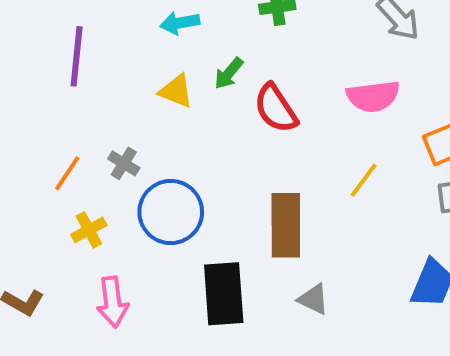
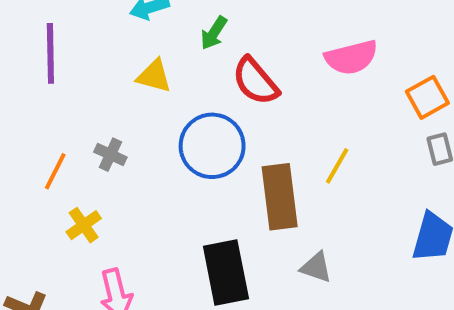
green arrow: (229, 73) -> (214, 33), moved
yellow line: (364, 180) -> (337, 166), moved
blue circle: (171, 212) -> (212, 146), moved

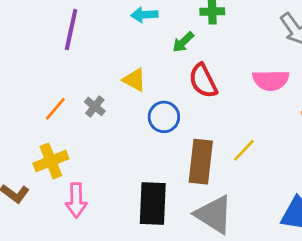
yellow triangle: (154, 76) -> (134, 80), moved
blue circle: (212, 146) -> (164, 117), size x0.7
yellow cross: (84, 225) -> (51, 161), moved, size x1.4
gray triangle: (316, 267) -> (214, 214), size x1.8

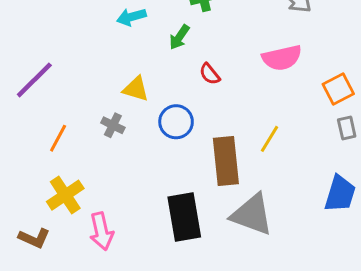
purple line: (71, 29) -> (34, 80), moved, turned 45
red semicircle: (203, 81) -> (210, 74), size x0.6
gray cross: (95, 106) -> (113, 125), moved

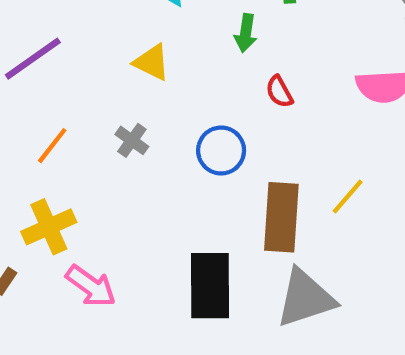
green arrow: (179, 37) -> (246, 33), turned -35
yellow triangle: (136, 89) -> (152, 62), moved
gray triangle: (252, 215) -> (305, 298), turned -48
pink arrow: (101, 231) -> (91, 286), turned -51

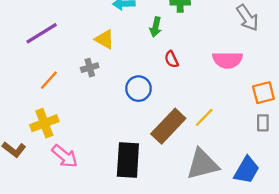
gray cross: (132, 140) -> (90, 68), moved, turned 35
brown rectangle: (281, 217) -> (168, 126), turned 36
gray triangle: (305, 298) -> (203, 164), moved

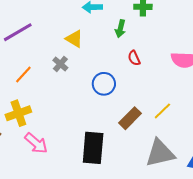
gray cross: (90, 68) -> (60, 64), turned -35
brown rectangle: (168, 126) -> (130, 118), size x0.7

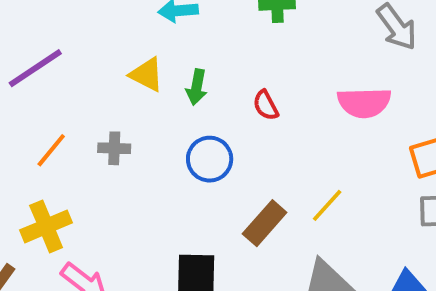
green arrow: (120, 29) -> (197, 87), moved
gray cross: (60, 64) -> (114, 148), moved, turned -35

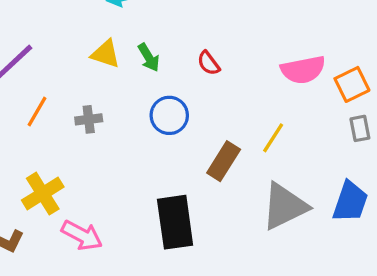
green arrow: (197, 87) -> (149, 57), turned -32
pink semicircle: (364, 103) -> (303, 70), moved
orange line: (51, 150) -> (37, 111), moved

